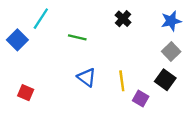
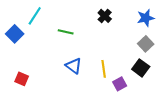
purple square: (141, 98) -> (120, 84), turned 32

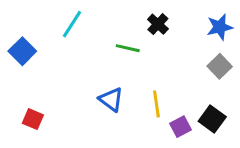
cyan line: (35, 16) -> (72, 24), moved
green line: (66, 32) -> (128, 48), moved
black square: (141, 68) -> (212, 119), moved

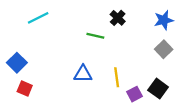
cyan line: (72, 24) -> (38, 18), moved, turned 30
blue square: (22, 51) -> (17, 63), moved
blue triangle: (111, 99) -> (83, 74), turned -36

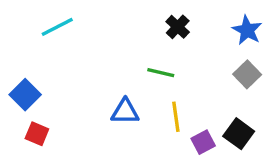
blue star: (164, 20) -> (247, 30), turned -30
green line: (95, 36) -> (161, 73), moved

